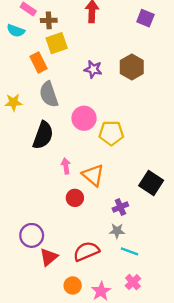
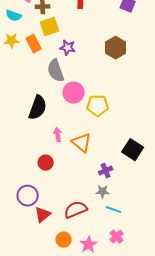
purple star: (93, 69) -> (68, 48), moved
gray semicircle: (49, 94) -> (56, 71), moved
yellow star: (13, 102) -> (12, 41), moved
red circle: (75, 198) -> (46, 163), moved

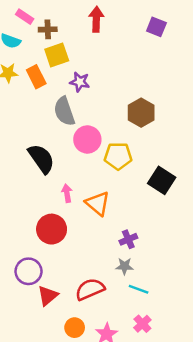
brown hexagon: (116, 48) -> (141, 113), moved
black semicircle: (38, 108) -> (41, 159), turned -55
black square: (133, 150) -> (162, 180), moved
red circle: (46, 163) -> (52, 229), size x1.5

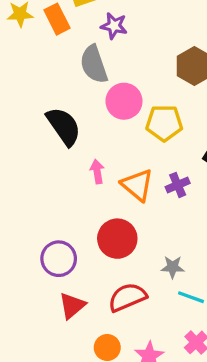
red circle: (52, 229) -> (117, 239), moved
purple cross: (128, 239) -> (178, 185), moved
purple circle: (29, 271) -> (59, 259), moved

